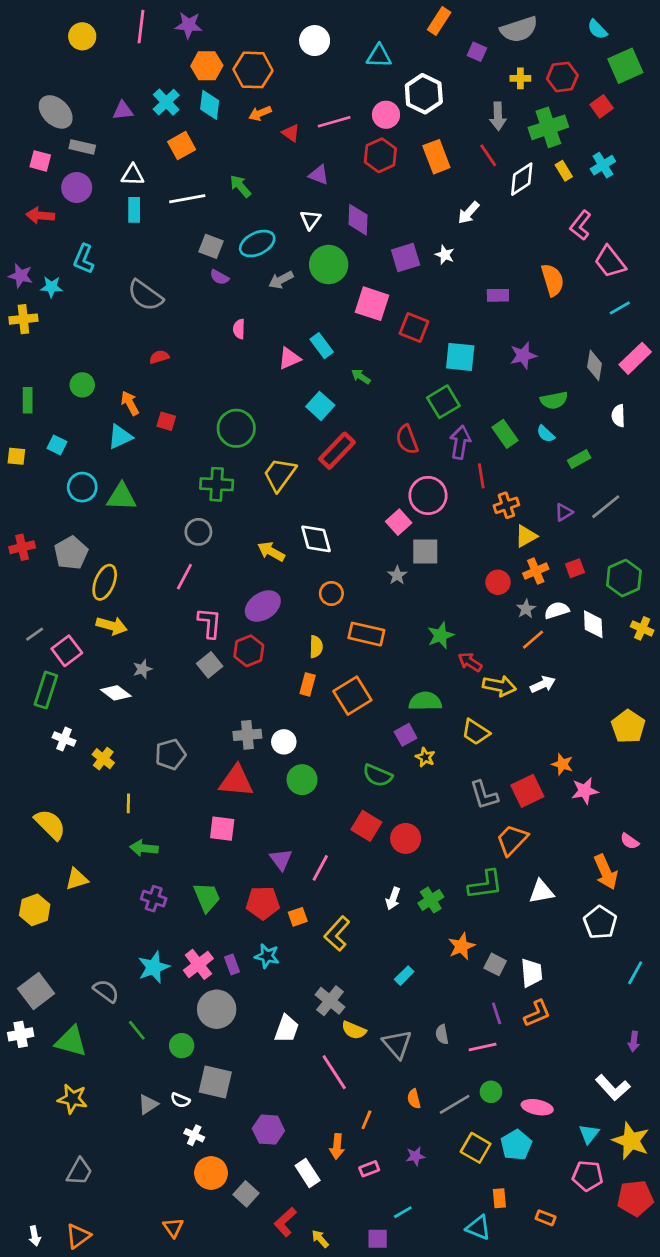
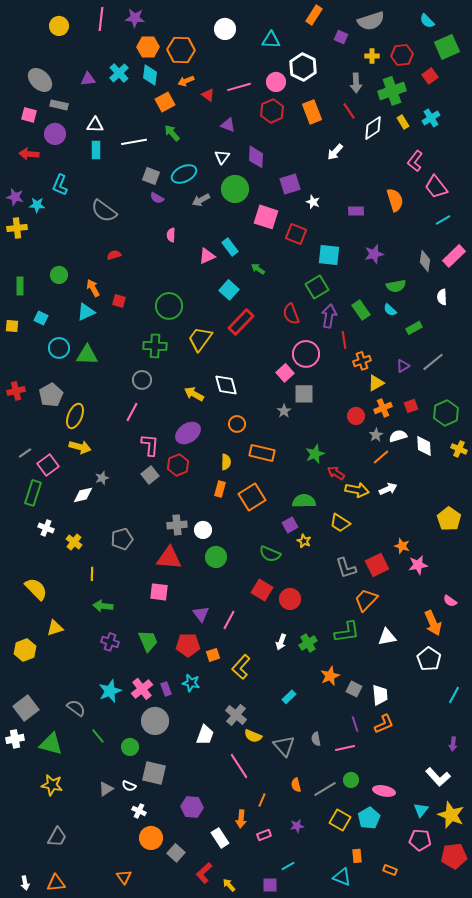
orange square: (182, 146) -> (165, 102), moved
white star: (445, 255) -> (313, 202), moved
white diamond: (116, 693) -> (83, 495), turned -50
orange triangle: (78, 1236) -> (56, 883), turned 30

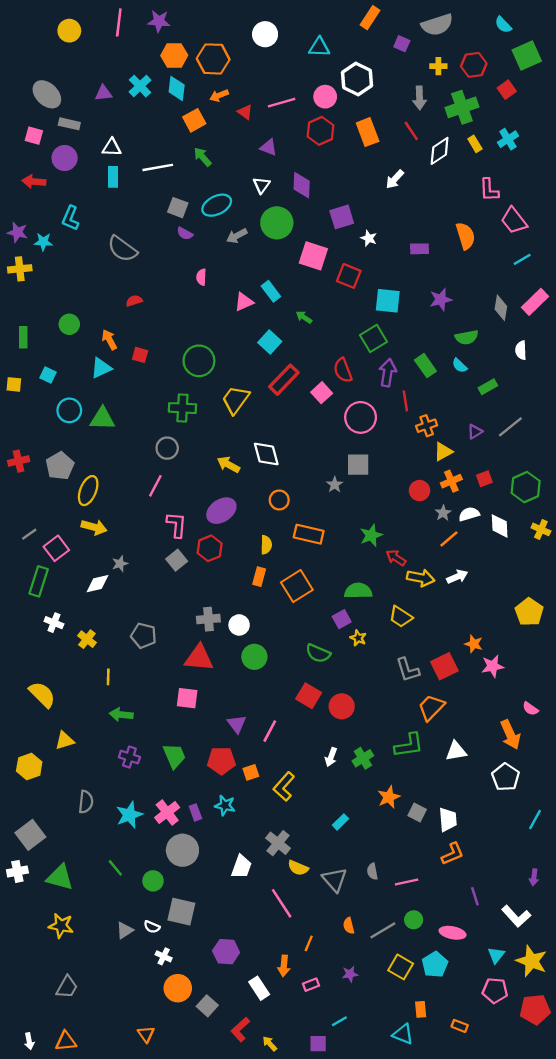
pink L-shape: (415, 161) -> (489, 190), turned -40
pink square: (285, 373) -> (322, 393), moved
gray pentagon: (122, 539) -> (144, 636), turned 30
gray semicircle: (76, 708) -> (86, 802), moved, turned 60
purple line: (355, 724) -> (475, 896), moved

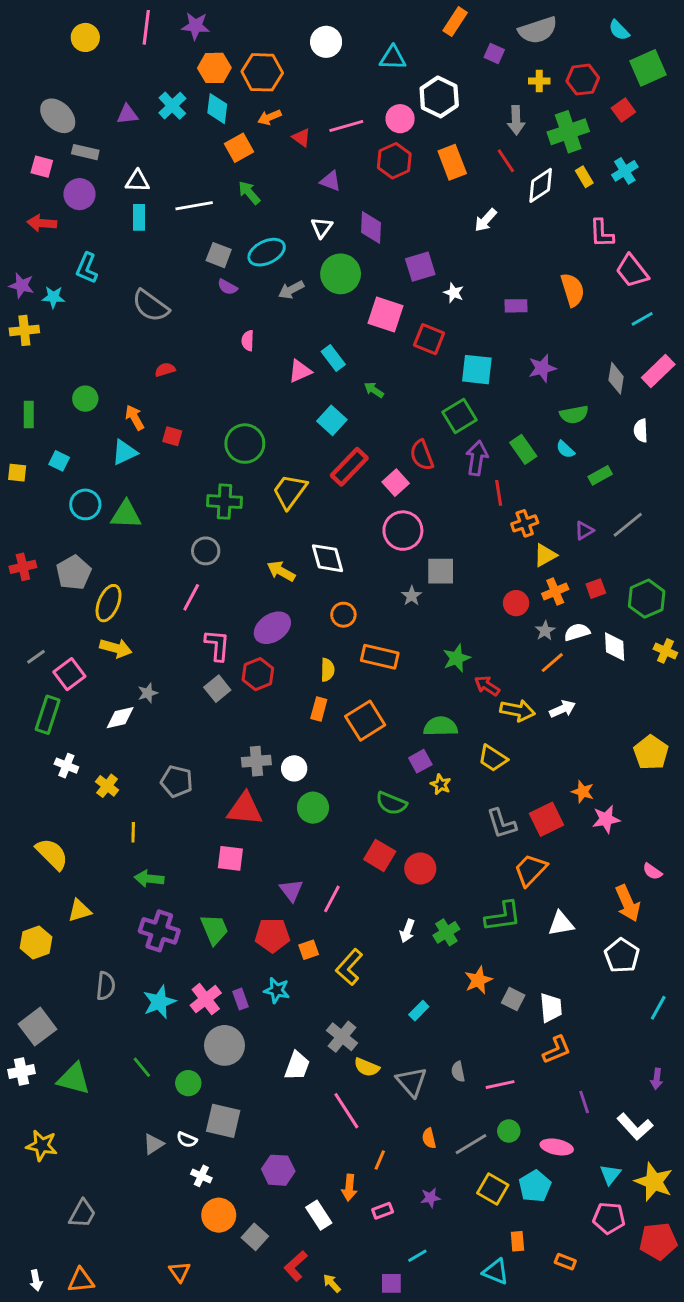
pink circle: (361, 417) -> (403, 531), moved
purple cross: (129, 757) -> (159, 931), size x1.5
yellow star: (61, 926) -> (42, 1146), moved

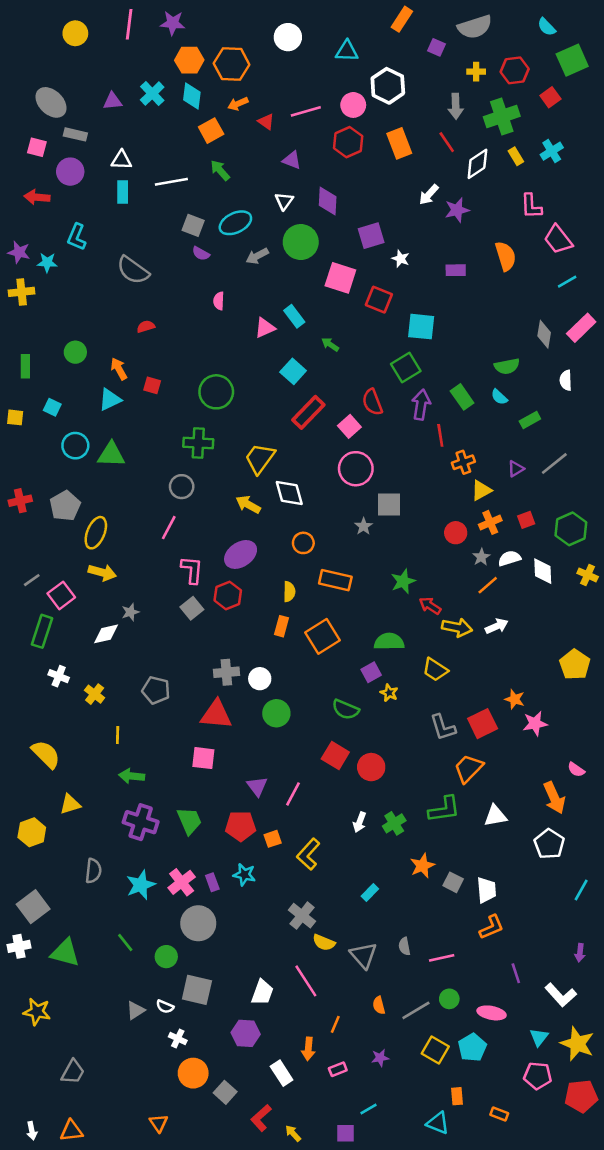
purple star: (542, 368) -> (457, 210), moved
yellow trapezoid: (290, 491) -> (260, 458), moved
white trapezoid: (297, 1066) -> (262, 992), moved

